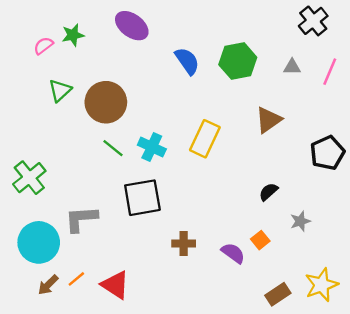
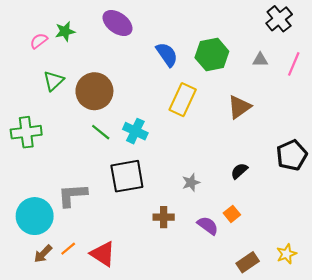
yellow rectangle: (205, 139) -> (183, 100), moved
black pentagon: (327, 153) -> (292, 155), moved
green cross: (29, 178) -> (26, 132), moved, turned 32
gray star: (300, 221) -> (191, 182), moved
yellow star: (321, 285) -> (286, 254), size x0.7

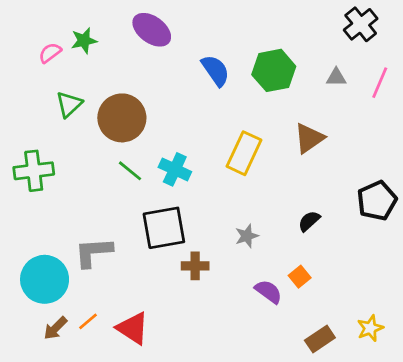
yellow rectangle: (183, 100) -> (244, 153), moved
brown cross: (164, 217) -> (195, 266), moved

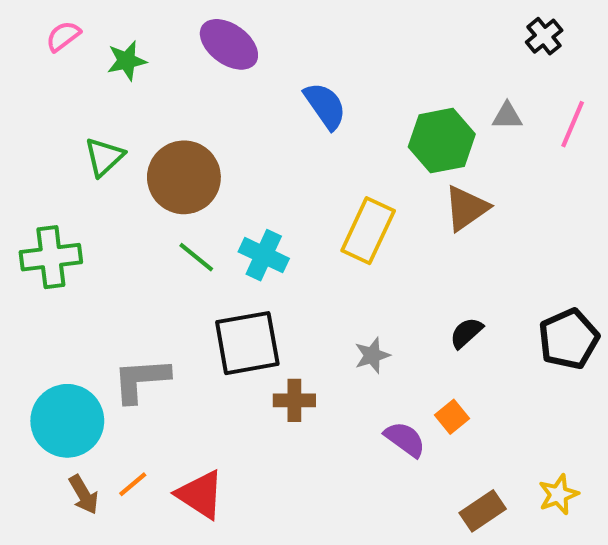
black cross: (361, 24) -> (544, 36), size x0.7
pink semicircle: (50, 53) -> (63, 36), moved
green hexagon: (274, 70) -> (442, 141), moved
black pentagon: (377, 201) -> (569, 339), moved
brown arrow: (55, 328) -> (84, 495), turned -75

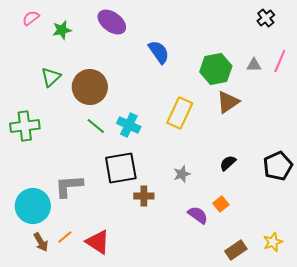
gray triangle: (507, 116) -> (254, 65), moved

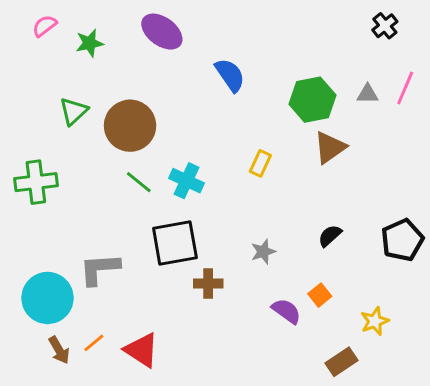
yellow rectangle: (180, 113) -> (260, 163), size x0.6
yellow star: (273, 242) -> (375, 321), moved

